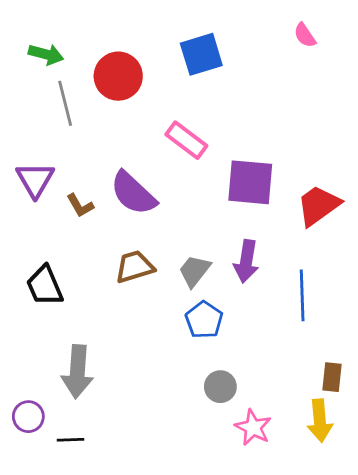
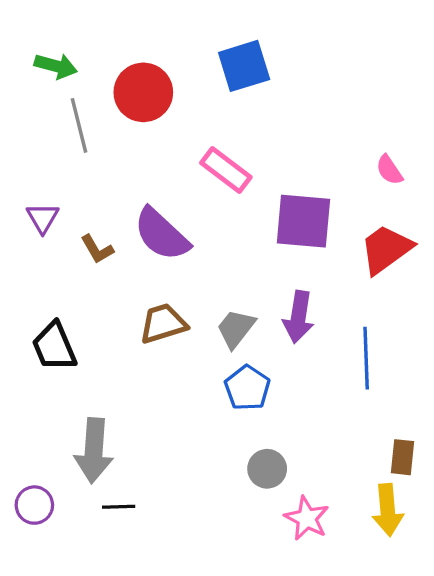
pink semicircle: (305, 35) -> (389, 170), moved
purple triangle: (35, 180) -> (43, 218), size x0.7
black line: (71, 440) -> (119, 507), moved

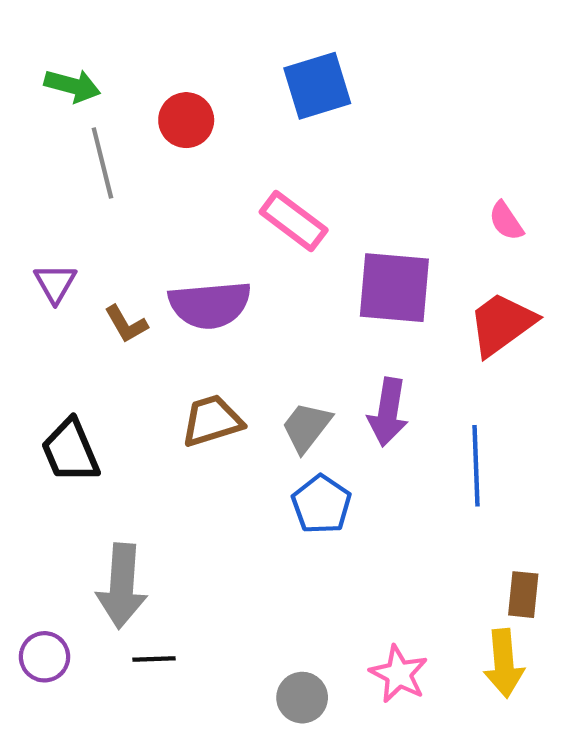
red circle: (143, 92) -> (186, 120), size x0.7
purple semicircle: (161, 234) -> (210, 305), turned -48
gray circle: (267, 469) -> (302, 698), moved

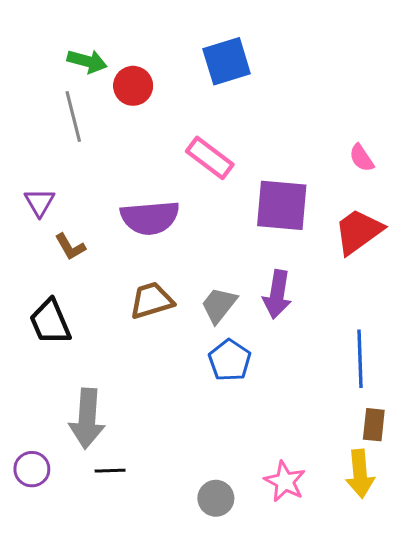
green arrow: (72, 86) -> (87, 61), moved
brown L-shape: (126, 324) -> (70, 247), moved
blue line: (476, 466) -> (360, 359), moved

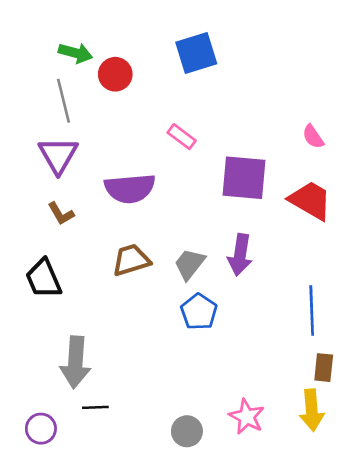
pink rectangle: (210, 158) -> (182, 137), size x0.7
purple triangle: (40, 202) -> (58, 155), moved, size x1.5
red trapezoid: (358, 231) -> (310, 200), turned 66
purple circle: (32, 469) -> (41, 429), moved

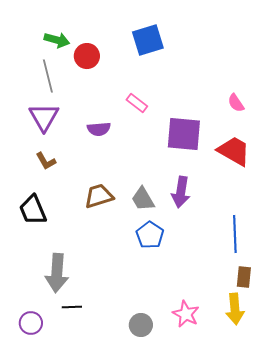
purple semicircle: (130, 188) -> (99, 129), moved, size x0.6
gray trapezoid: (190, 264) -> (143, 199), turned -68

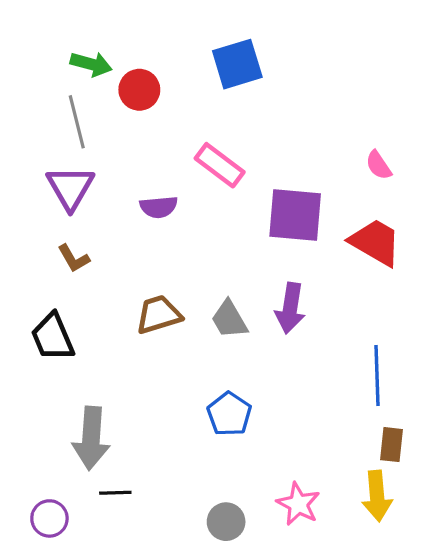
pink rectangle: (137, 103) -> (220, 165), size x1.4
blue pentagon: (150, 235) -> (229, 414), moved

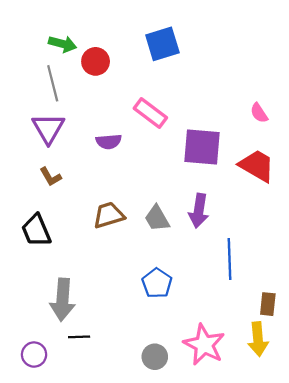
blue line: (377, 376) -> (229, 259), moved
pink star: (298, 504) -> (204, 345), size x1.4

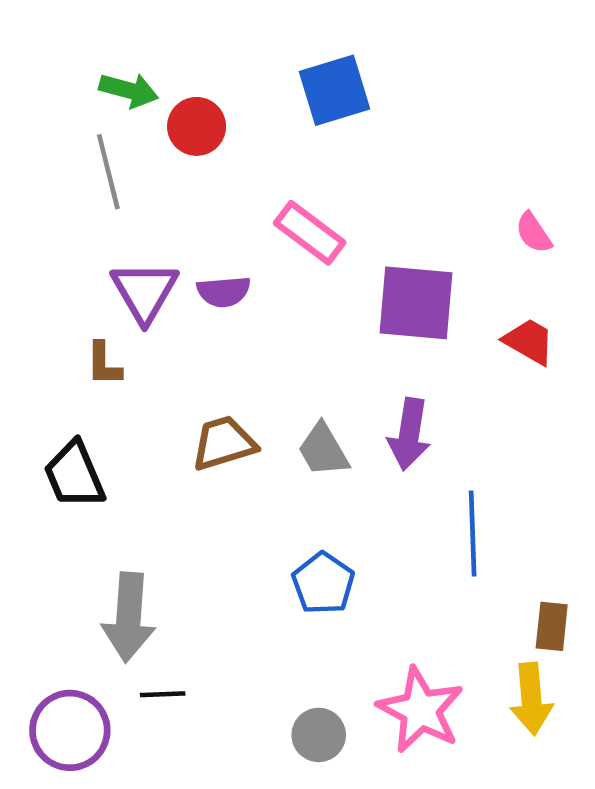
purple triangle: (48, 128) -> (145, 292), moved
red trapezoid: (257, 166) -> (529, 341), size x0.7
brown L-shape: (50, 177) -> (104, 364), turned 30
purple circle: (34, 355) -> (70, 730), size x1.5

